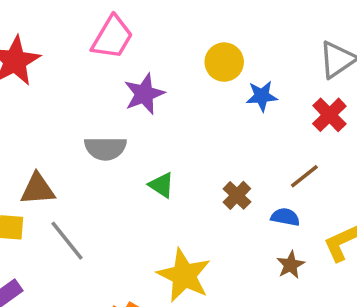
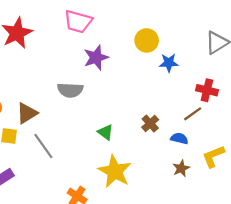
pink trapezoid: (112, 37) -> (78, 21), turned 72
red cross: (329, 115) -> (207, 90), moved, turned -35
green triangle: (161, 185) -> (105, 132), moved
brown triangle: (38, 189) -> (27, 113), turned -30

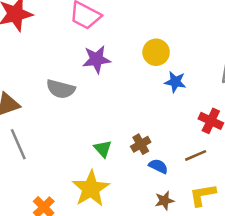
brown line: (193, 114) -> (196, 155), moved
green triangle: (105, 132) -> (103, 149), moved
blue semicircle: (179, 138) -> (158, 166), moved

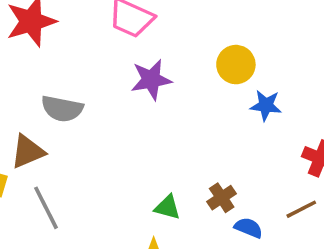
gray semicircle: (61, 89) -> (62, 109), moved
green triangle: (103, 149) -> (167, 207), turned -30

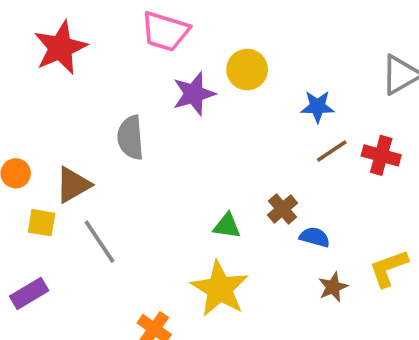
yellow circle: (236, 65) -> (247, 70), moved
gray semicircle: (62, 109) -> (131, 138), moved, turned 81
brown line: (301, 209) -> (332, 151), moved

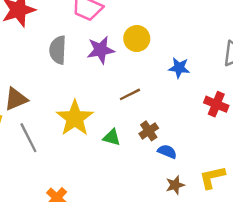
gray semicircle: (131, 138) -> (58, 50), moved
brown line: (332, 151) -> (130, 94), moved
yellow star: (220, 289) -> (75, 118), moved

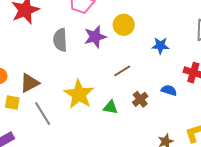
blue semicircle: (167, 152) -> (169, 90), moved

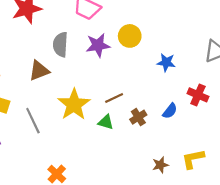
brown line: (122, 71) -> (114, 98), moved
brown triangle: (30, 83) -> (39, 71), moved
blue semicircle: (169, 90) -> (170, 111), turned 105

